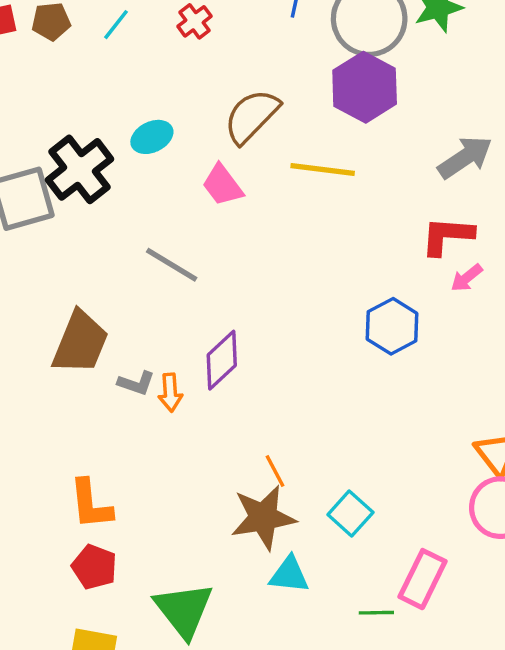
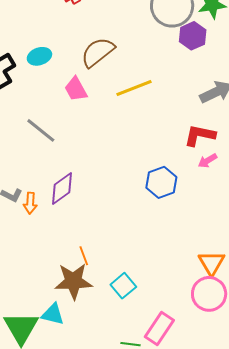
purple hexagon: (365, 87) -> (193, 36), moved, size x0.7
yellow line: (323, 170) -> (134, 88), turned -36
cyan triangle: (289, 575) -> (53, 314), moved

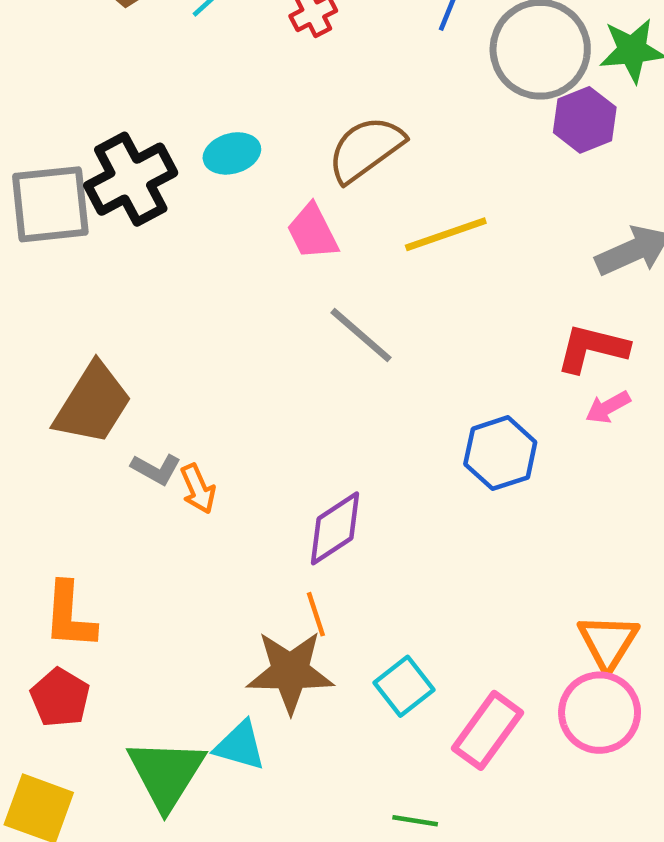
gray line: (41, 130) -> (361, 335), moved
purple diamond: (62, 189) -> (335, 528), moved
orange arrow: (30, 203) -> (198, 489), turned -30
pink rectangle: (159, 329) -> (488, 730), moved

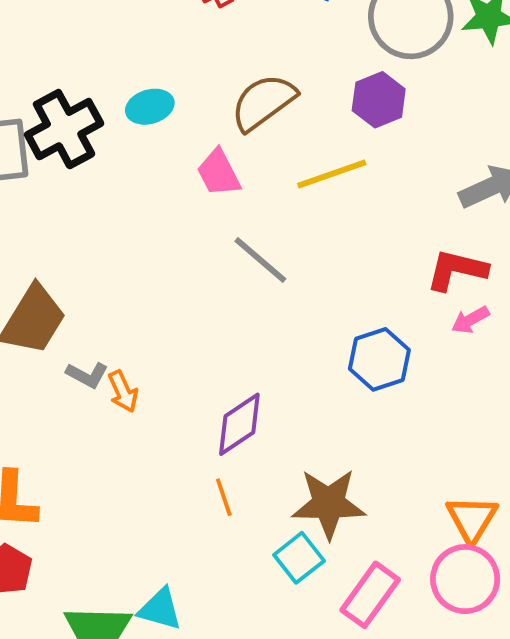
purple hexagon: (585, 120) -> (379, 100), moved
brown star: (290, 672) -> (329, 504), moved

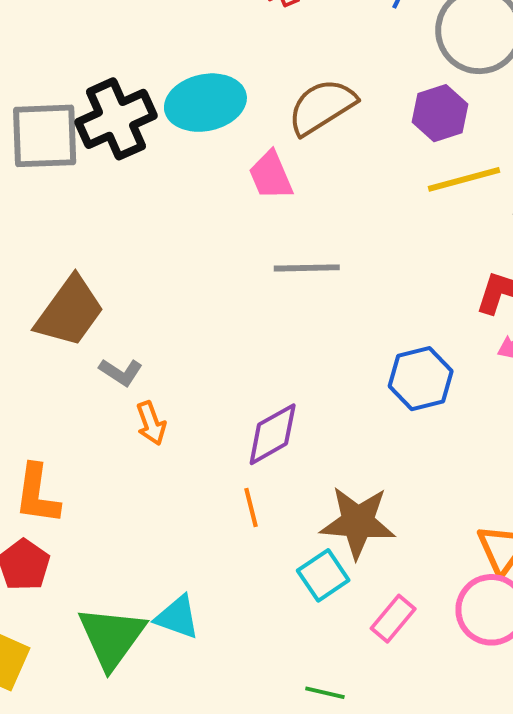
cyan ellipse: (150, 107) -> (205, 103), size x1.6
yellow line: (332, 174) -> (464, 179), moved
gray line: (260, 260) -> (307, 268), turned -46
orange arrow: (123, 391) -> (151, 423), moved
pink rectangle: (370, 595) -> (393, 619), size x0.7

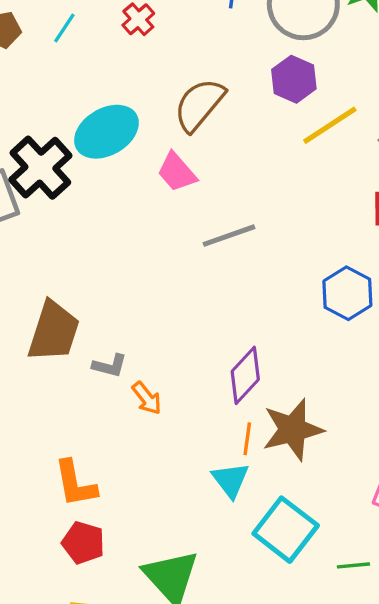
orange line: (251, 508) -> (247, 439), turned 40
brown star: (358, 522) -> (293, 430), moved
cyan square: (323, 575) -> (286, 530), moved, size x1.5
cyan triangle: (177, 617) -> (231, 480), moved, turned 51

